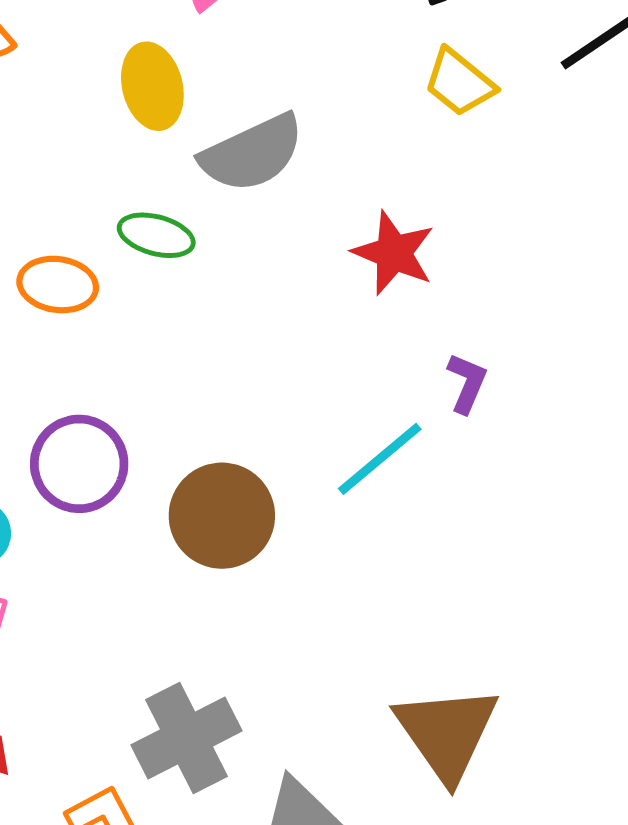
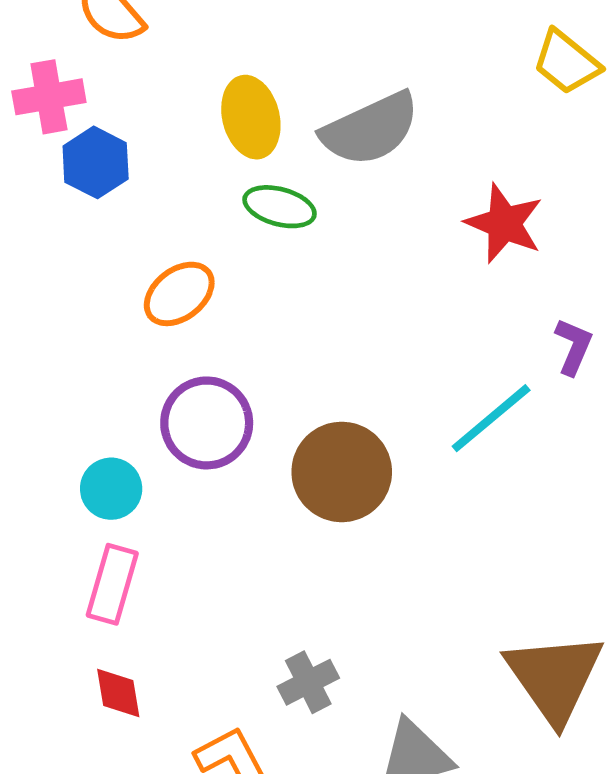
yellow ellipse: (152, 86) -> (251, 117), moved
orange ellipse: (58, 285) -> (179, 294), moved, turned -46
gray cross: (187, 738) -> (308, 682), size x0.6

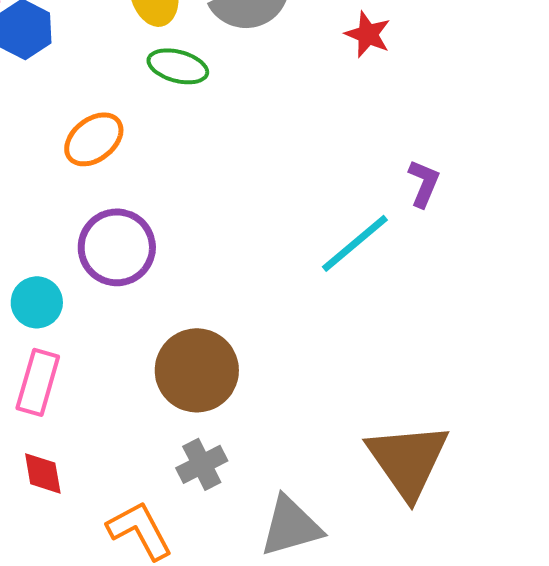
red star: (504, 223) -> (368, 34), moved, size x0.7
brown circle: (342, 472) -> (197, 370), moved

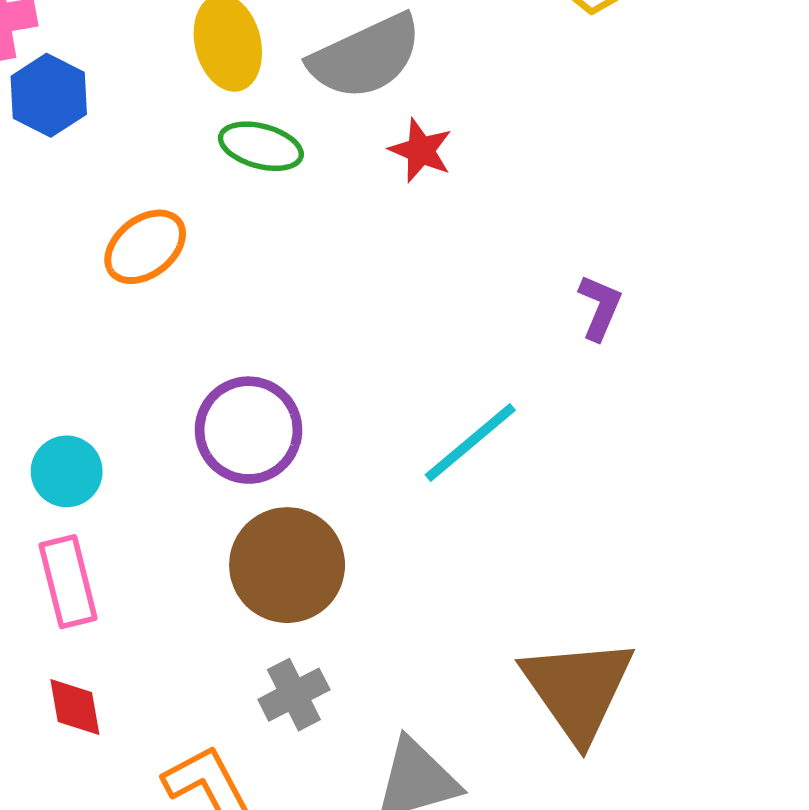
red star: (368, 34) -> (421, 150), moved
cyan line: (355, 243) -> (470, 442), moved
purple circle: (117, 247) -> (248, 430), moved
pink rectangle: (38, 382) -> (68, 582), turned -30

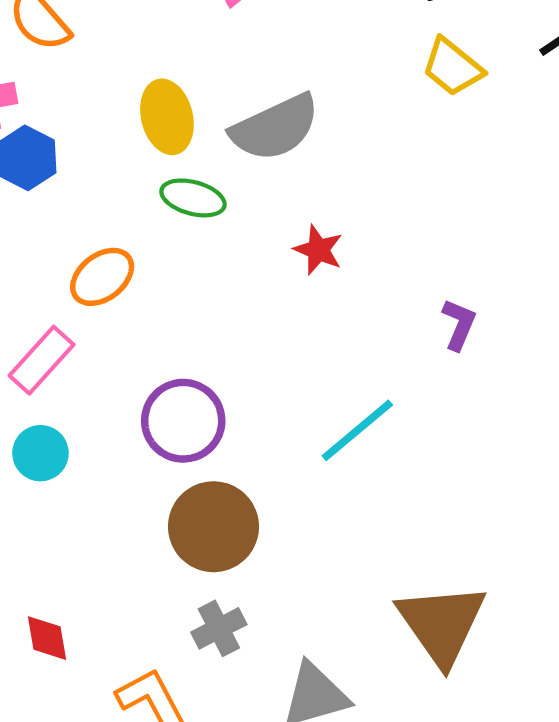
red star: (421, 150) -> (318, 250), moved
pink rectangle: (68, 582) -> (42, 360), moved, turned 56

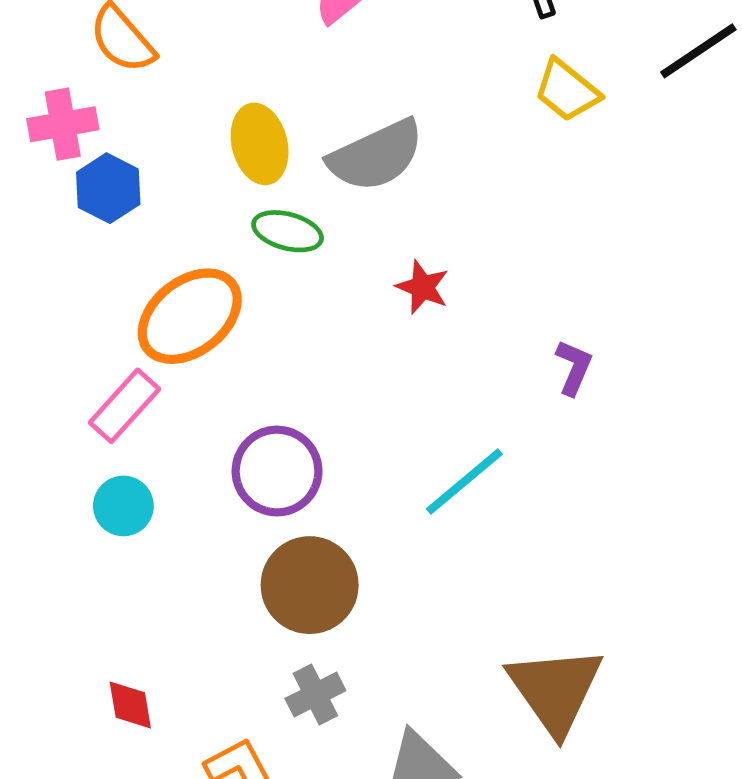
orange ellipse: (102, 277) -> (190, 316), size x1.5

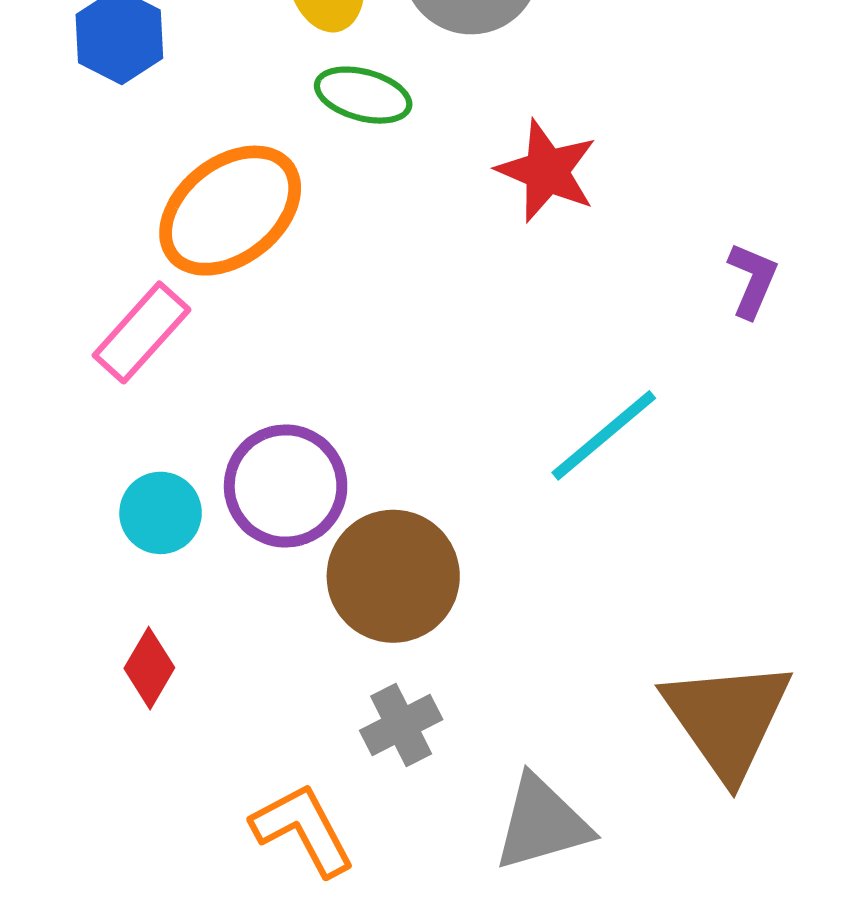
red star: (423, 287) -> (547, 171), size x1.4
purple circle: (277, 471) -> (286, 486), moved
cyan circle: (123, 506) -> (161, 513), moved
red diamond: (130, 705) -> (149, 668), moved, turned 40

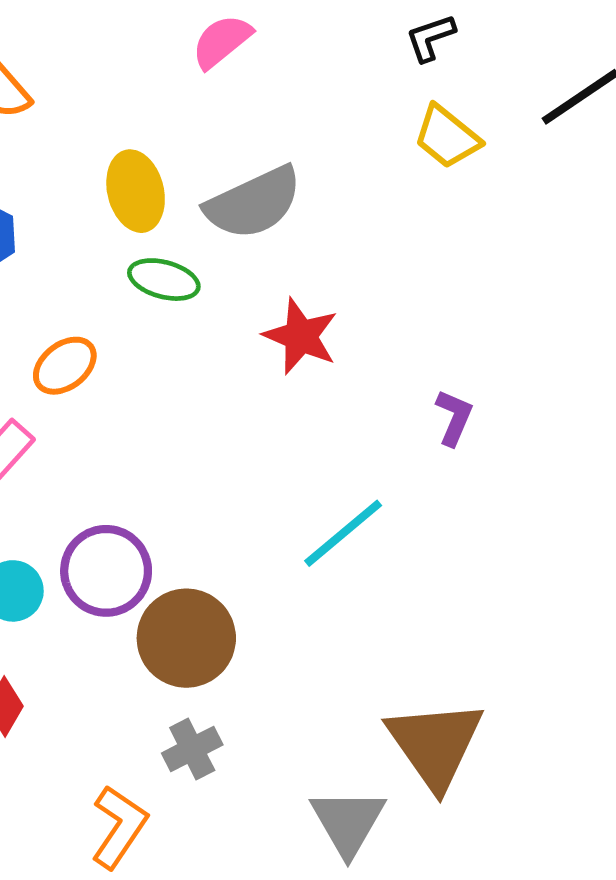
orange ellipse: (230, 211) -> (65, 366), size x0.6
gray triangle: (542, 823) -> (348, 822), moved, turned -44
orange L-shape: (303, 829) -> (119, 827), turned 62

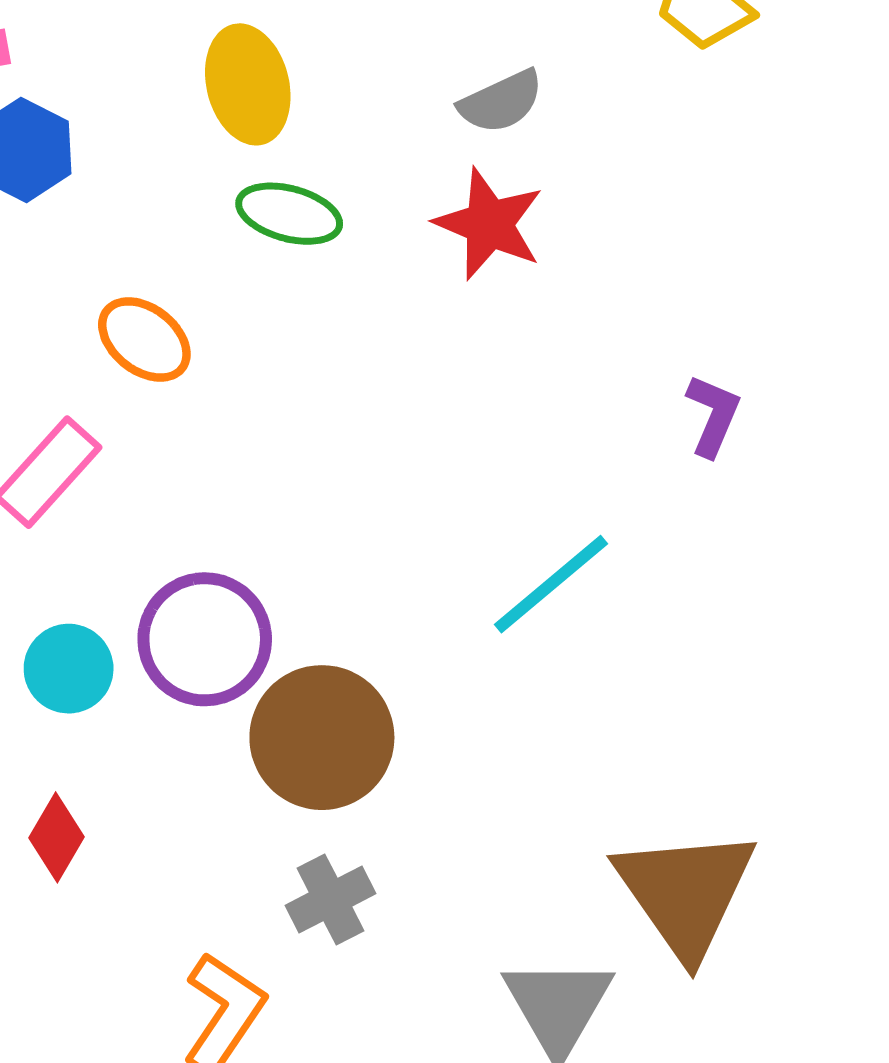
gray semicircle: (254, 203) -> (501, 102), moved, size x0.6
red star: (301, 336) -> (489, 224), moved
orange ellipse: (65, 366) -> (144, 339), turned 76

